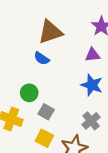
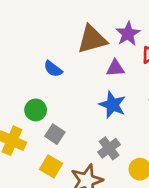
brown triangle: (50, 32) -> (92, 39), moved

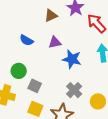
brown triangle: (92, 39) -> (51, 16), size x0.6
purple triangle: (115, 68) -> (55, 42), moved

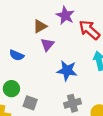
purple triangle: (55, 42) -> (47, 45), moved, turned -32
gray cross: (74, 90) -> (73, 103), turned 35

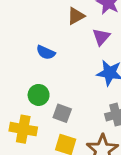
purple triangle: (47, 45) -> (101, 37), moved

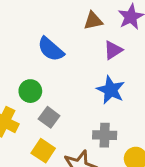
blue semicircle: (46, 52) -> (51, 49), size x1.4

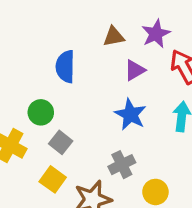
blue semicircle: (51, 49) -> (65, 67), turned 48
gray cross: (105, 135) -> (122, 165), turned -30

